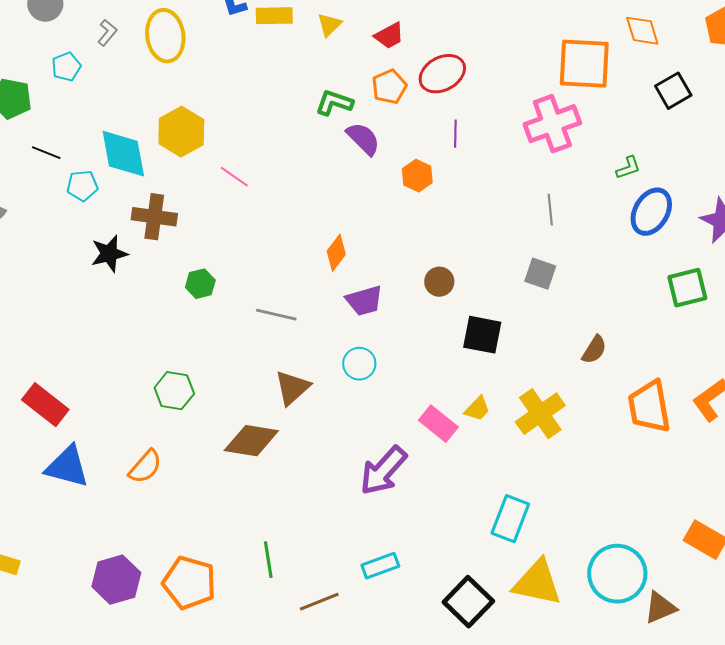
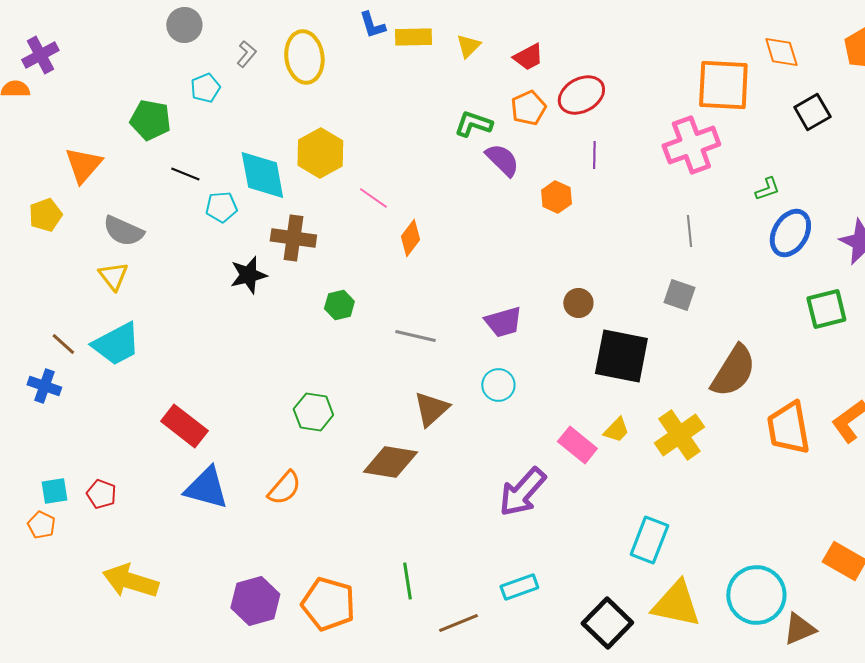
orange diamond: (336, 253) -> (410, 238), moved
black square: (482, 335) -> (621, 356), size x1.4
brown semicircle: (594, 350) -> (733, 371), size x1.8

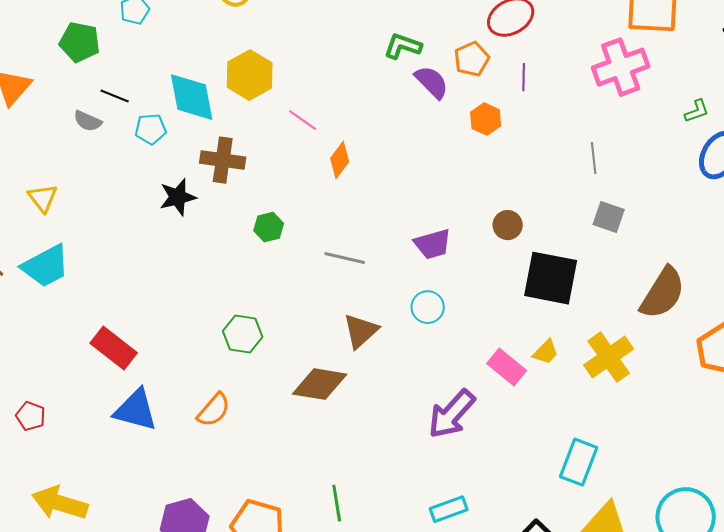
orange pentagon: (528, 108) -> (472, 59), moved
gray semicircle: (123, 231) -> (88, 121), moved, size x0.7
gray line: (689, 231) -> (594, 158), moved

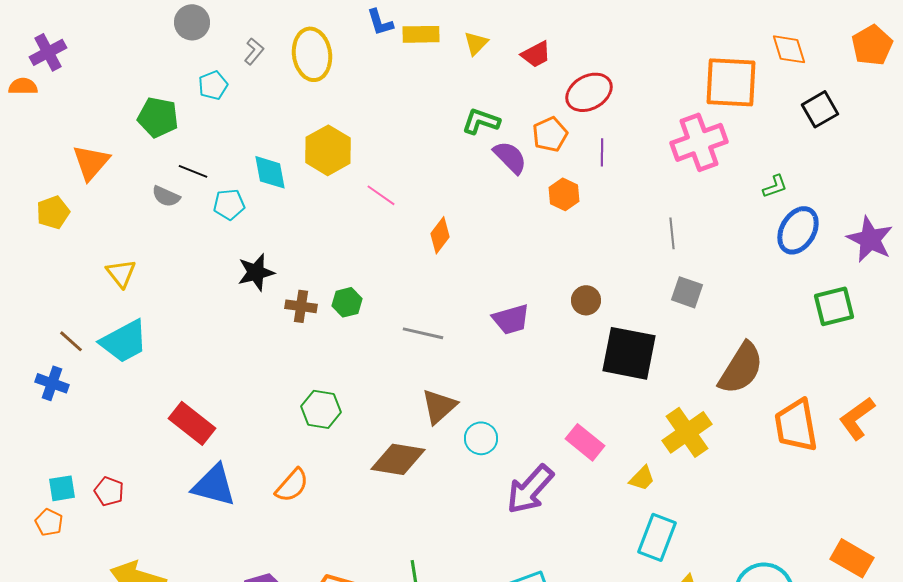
cyan diamond: (192, 97) -> (270, 172), size x0.7
brown cross: (223, 160) -> (301, 306), moved, size x0.7
orange diamond: (340, 160) -> (440, 235), moved
cyan circle: (428, 307) -> (481, 438), moved
yellow trapezoid: (546, 352) -> (642, 478), moved

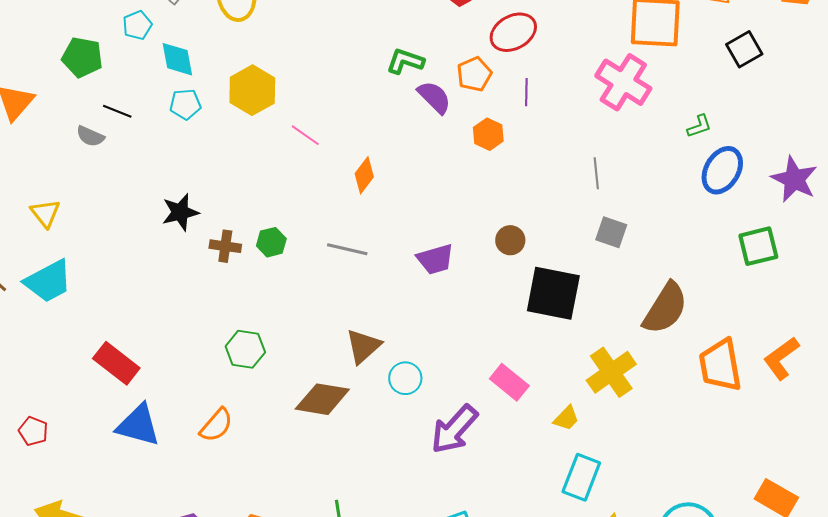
pink cross: (699, 142) -> (623, 82), turned -38
cyan diamond: (270, 172) -> (177, 59), moved
cyan pentagon: (229, 204) -> (185, 104), moved
gray line: (423, 333) -> (347, 249), moved

